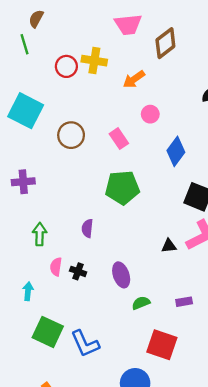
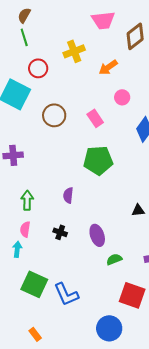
green line: (24, 44) -> (24, 37), moved
yellow cross: (94, 61) -> (74, 51), turned -30
red circle: (66, 66) -> (38, 68), moved
pink semicircle: (56, 267) -> (25, 229), moved

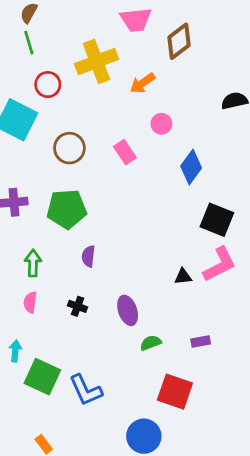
yellow cross: (74, 51) -> (96, 62), size x1.4
green pentagon: (98, 160) -> (67, 209), moved
cyan arrow: (17, 249) -> (15, 351), moved

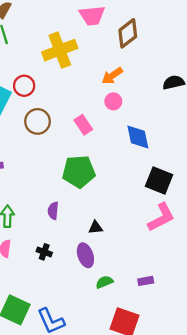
orange arrow: (142, 83) -> (112, 76), moved
red circle: (48, 85) -> (24, 86), moved
blue diamond: (191, 167) -> (138, 137), turned -48
green pentagon: (67, 209) -> (79, 172), moved
black triangle: (183, 277) -> (95, 227), moved

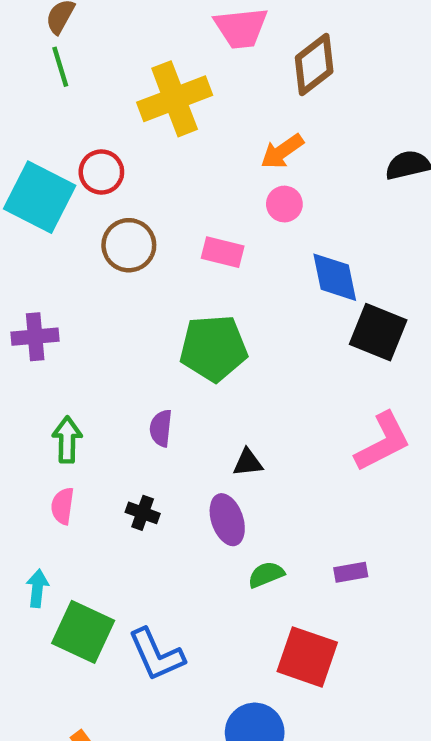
pink rectangle: (83, 125) -> (223, 252), turned -42
black square: (159, 181) -> (378, 332), moved

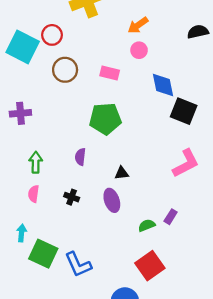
purple rectangle: (351, 572) -> (171, 217), moved, turned -48
green semicircle: (266, 575) -> (147, 225), moved
red square: (307, 657) -> (150, 266), turned 36

